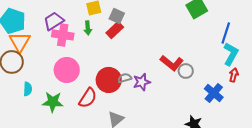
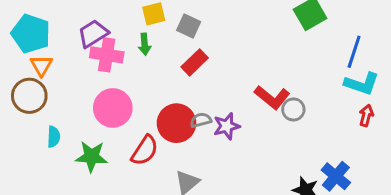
red rectangle: (115, 30) -> (195, 62), moved
orange triangle: (20, 42) -> (41, 65), size x0.7
cyan L-shape: (231, 54) -> (362, 84), turned 80
blue cross: (214, 93) -> (336, 176), moved

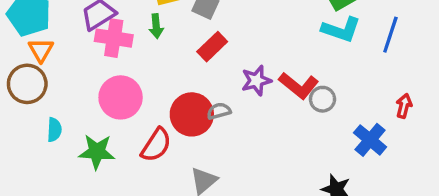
cyan L-shape: (362, 84) -> (341, 30), moved
purple star: (227, 126) -> (256, 80), moved
blue cross: (336, 176) -> (370, 140), moved

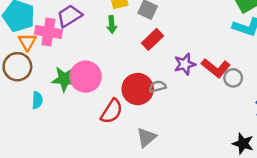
pink cross: (114, 38) -> (48, 32), moved
green star: (97, 152) -> (65, 79), moved

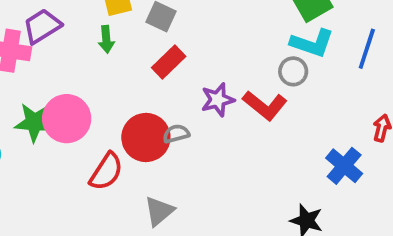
gray circle: (233, 78) -> (293, 71), moved

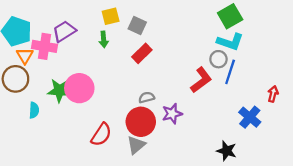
blue line: (367, 49) -> (230, 72), moved
purple star: (218, 100) -> (172, 114), moved
red L-shape: (265, 105) -> (201, 80), turned -76
red circle: (146, 137) -> (141, 122), moved
red semicircle: (106, 171) -> (101, 135), moved

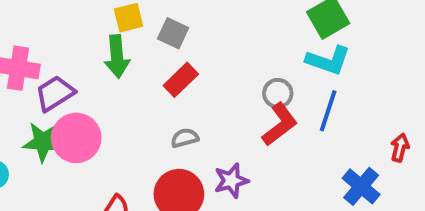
purple trapezoid: (64, 31) -> (55, 93), moved
green arrow: (104, 39) -> (117, 56), size x1.5
gray circle: (218, 59) -> (278, 93), moved
gray semicircle: (147, 97) -> (185, 138), moved

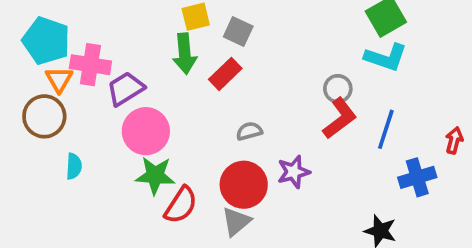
red rectangle: (181, 80) -> (225, 74), moved
blue line: (328, 111) -> (386, 129), moved
green star: (43, 142) -> (155, 175), moved
blue cross: (361, 186) -> (417, 177), turned 33

